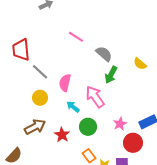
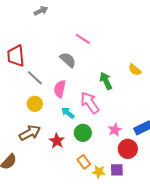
pink line: (76, 37) -> (83, 39), moved
gray semicircle: (104, 54) -> (68, 60), moved
green arrow: (111, 75) -> (106, 81), turned 126

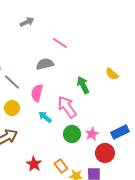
gray arrow: (41, 11) -> (27, 22), moved
gray semicircle: (68, 60) -> (45, 64), turned -54
green circle: (83, 133) -> (72, 134), moved
red star: (57, 141) -> (34, 164), moved

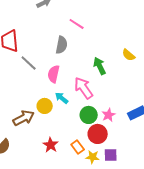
gray semicircle: (45, 64) -> (62, 45), turned 114
yellow circle: (12, 108) -> (45, 106), moved
red circle: (105, 153) -> (98, 134), moved

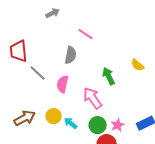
cyan arrow: (62, 98) -> (71, 123), moved
brown arrow: (24, 118) -> (25, 118), moved

